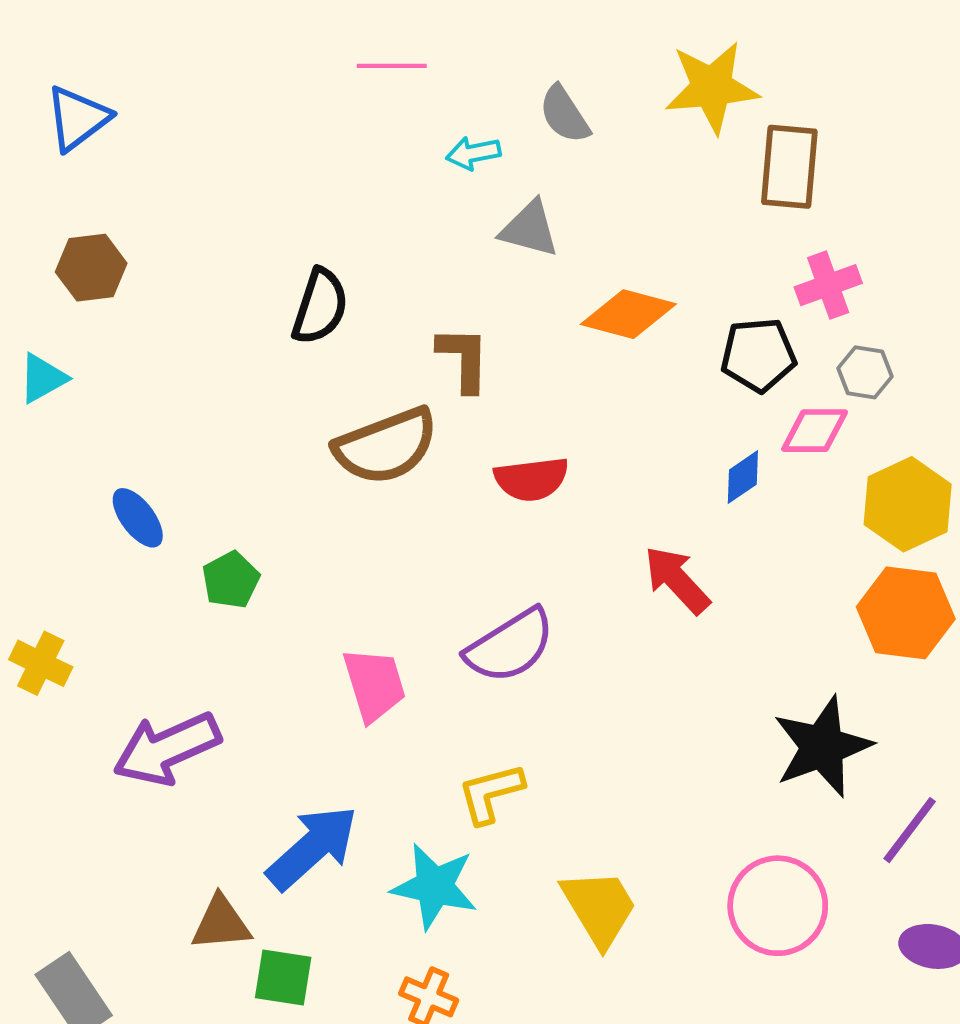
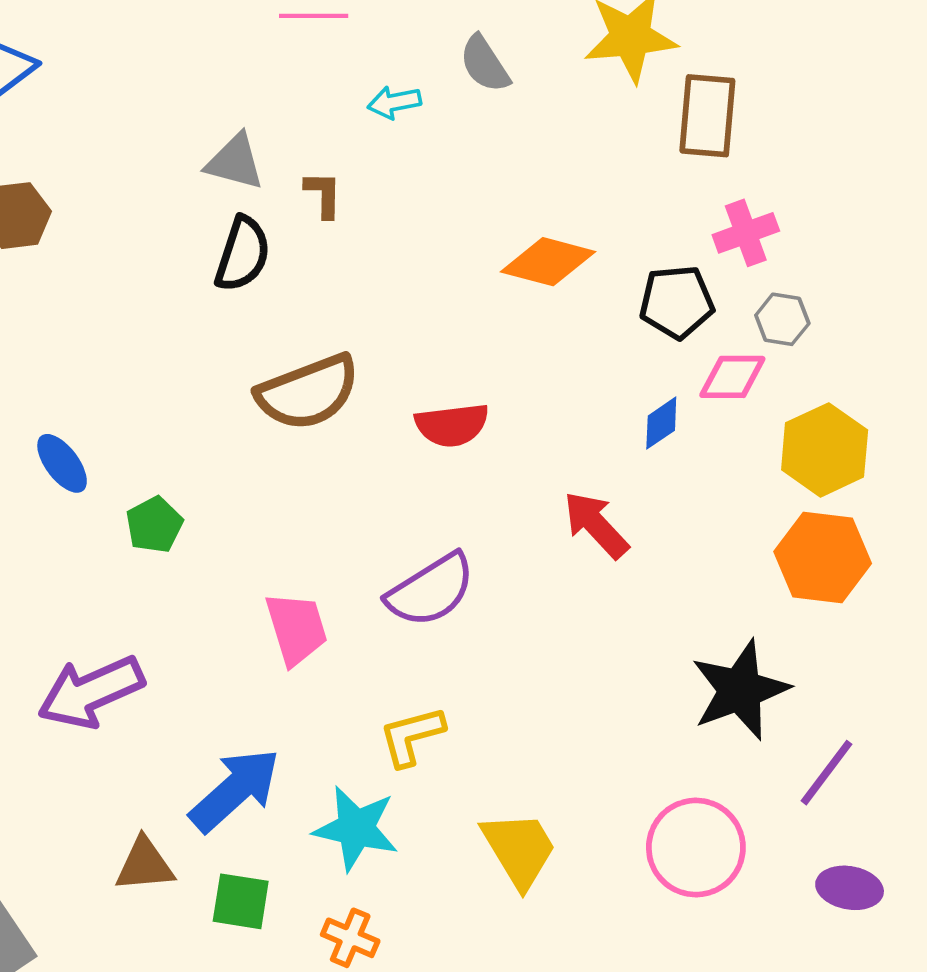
gray triangle: (529, 229) -> (235, 162), moved
brown L-shape: (464, 359) -> (323, 194), moved, size x0.7
green square: (283, 977) -> (241, 901), moved

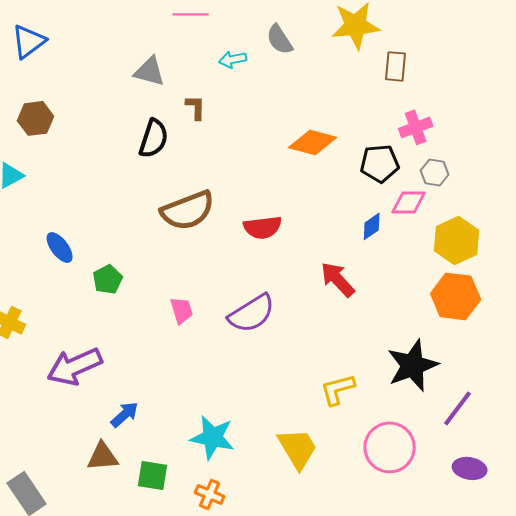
brown rectangle: (707, 116) -> (396, 66), size x0.7
gray triangle: (235, 162) -> (150, 71), moved
pink trapezoid: (296, 629) -> (182, 310), moved, size x0.7
yellow L-shape: (412, 736) -> (338, 389), moved
blue arrow: (235, 790) -> (125, 414), moved, size x0.6

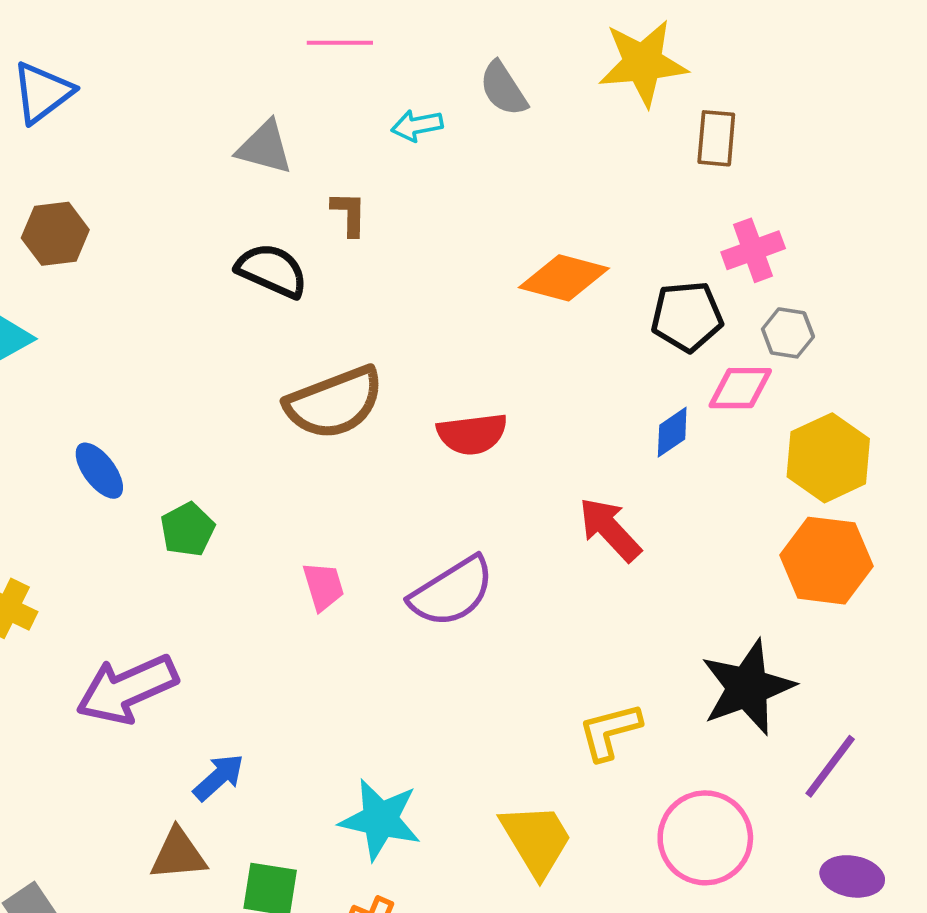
black semicircle: (154, 138) -> (272, 270), turned -84

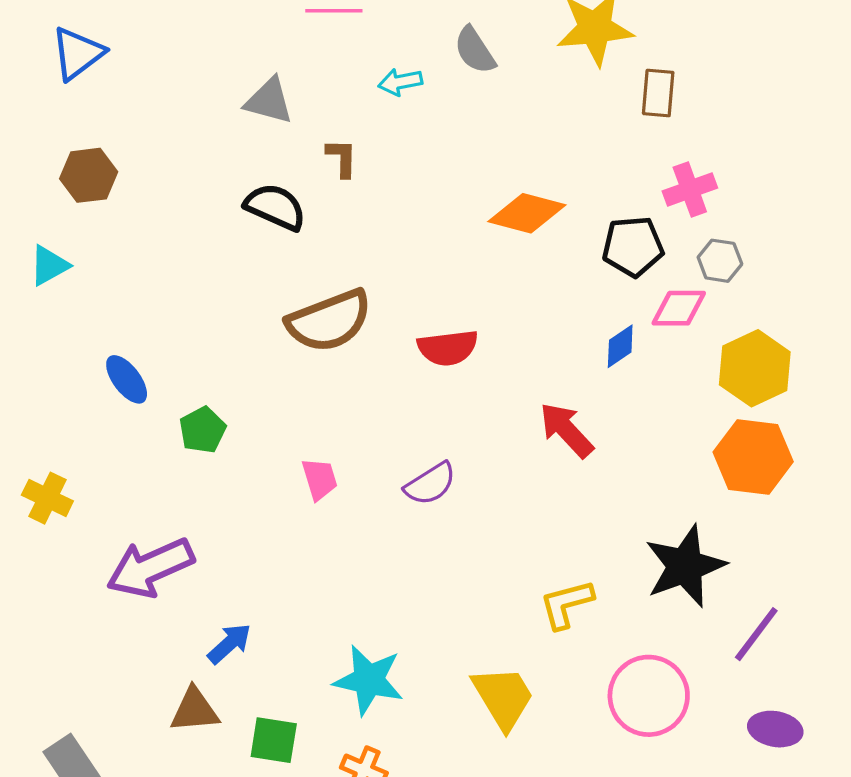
purple semicircle: (452, 592) -> (430, 484), size x0.7

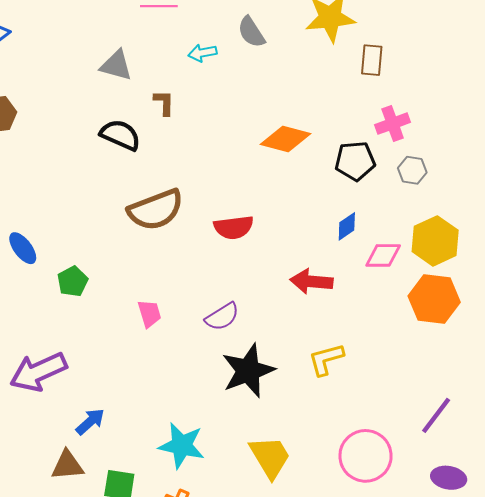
pink diamond: (679, 308) -> (383, 255), moved
red arrow: (566, 430) -> (312, 281), turned -42
black star: (685, 566) -> (248, 371), moved
yellow L-shape: (566, 604) -> (326, 359), moved

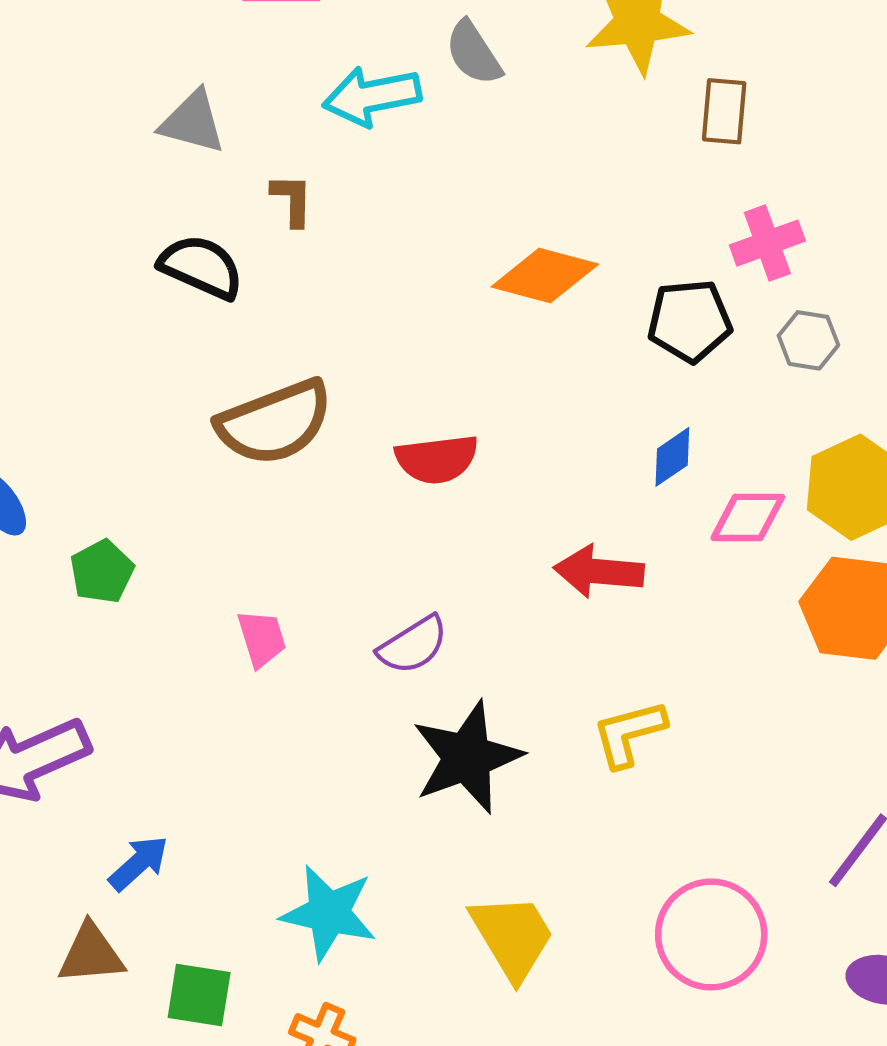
cyan arrow: (202, 53) -> (372, 96), size x1.6

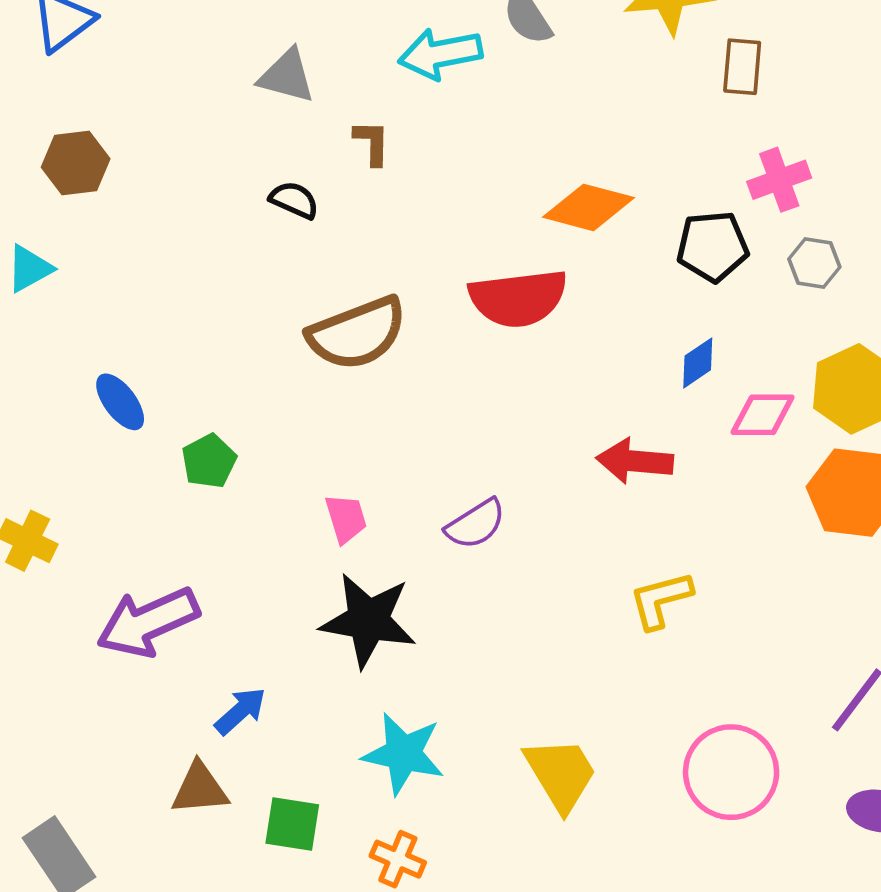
black semicircle: (201, 267) -> (294, 200), size x0.7
red semicircle: (437, 459) -> (518, 298), moved, size x1.4
black star: (467, 757) -> (368, 620), moved, turned 30

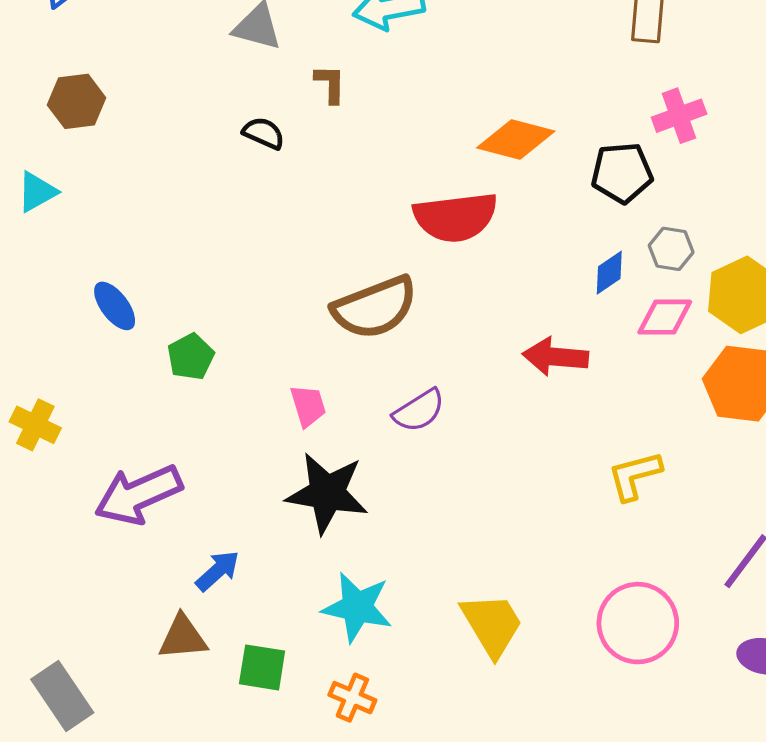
gray hexagon: (814, 263) -> (671, 249), moved
brown semicircle: (357, 333) -> (375, 308), moved
yellow L-shape: (661, 600) -> (635, 476), moved

